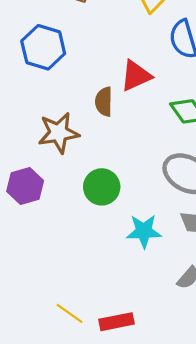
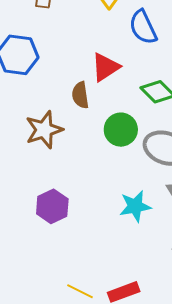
purple hexagon: (25, 186) -> (52, 206), moved
green circle: (102, 187) -> (121, 130), moved

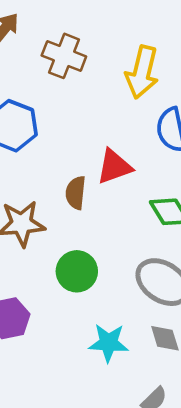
green circle: (121, 130) -> (77, 271), moved

